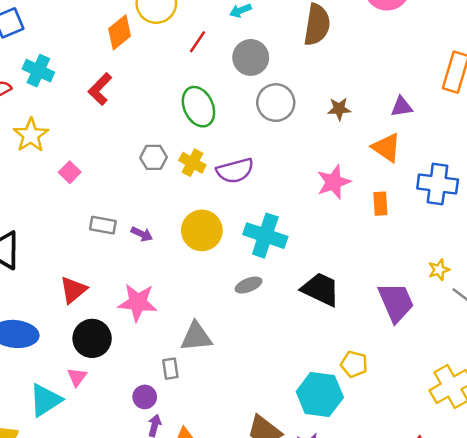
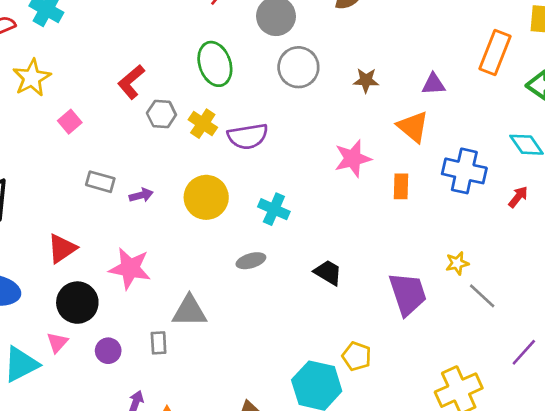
red L-shape: (100, 89) -> (131, 82), moved
purple arrow: (142, 234) -> (141, 195), turned -45
cyan cross: (265, 236) -> (274, 209), size x0.7
black trapezoid: (321, 289) -> (328, 272), size x0.7
purple circle: (145, 397) -> (108, 351), moved

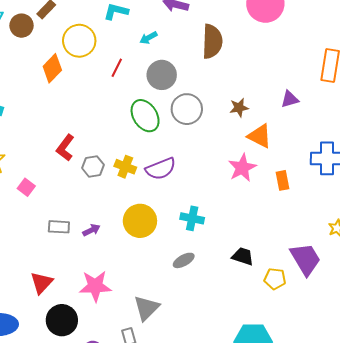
green ellipse: (215, 64) -> (145, 116), moved
orange triangle: (413, 127) -> (260, 136), moved
gray triangle: (189, 311) -> (146, 308), turned -32
yellow pentagon: (357, 356) -> (275, 279), moved

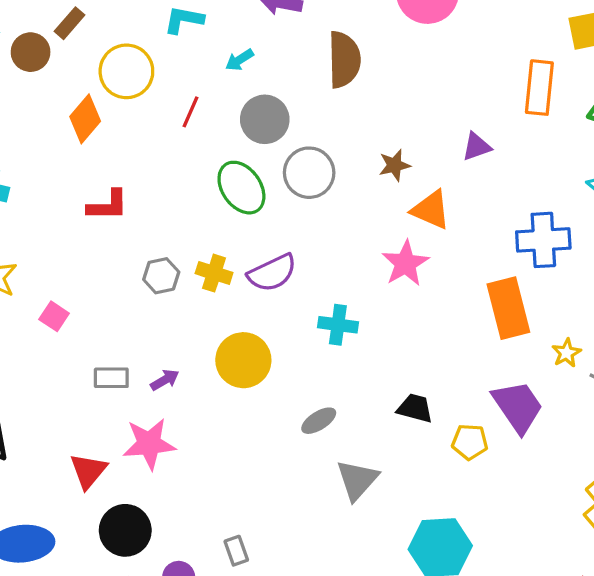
red L-shape: (65, 148) -> (108, 205), moved, turned -124
orange rectangle: (283, 180) -> (508, 308), moved, size x1.8
cyan cross: (192, 218) -> (338, 325), moved
pink star: (95, 286) -> (149, 444), moved
gray triangle: (146, 308) -> (357, 480), moved

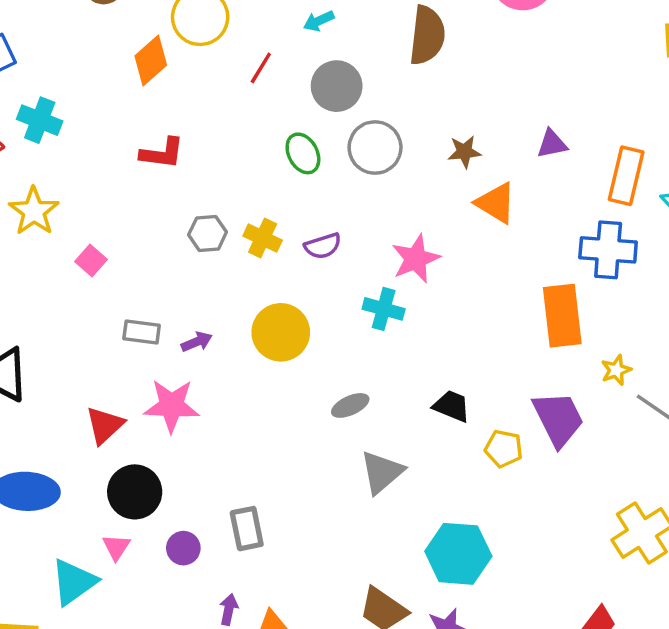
orange rectangle: (539, 88) -> (626, 176), moved
green ellipse: (241, 188) -> (303, 153), size x0.7
pink star: (405, 263) -> (416, 259), moved
purple semicircle: (272, 273) -> (323, 246), size x0.7
gray rectangle: (236, 551) -> (247, 529), size x1.4

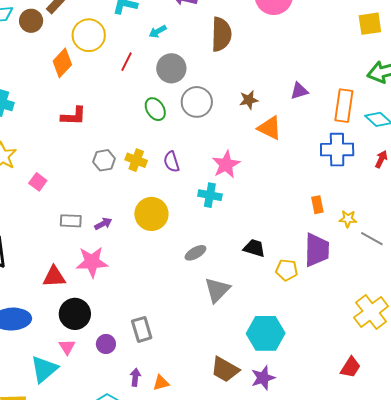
purple semicircle: (323, 246) -> (171, 162), turned 95
orange rectangle: (562, 316) -> (317, 205), moved, size x0.5
yellow star: (616, 370) -> (348, 219), turned 30
purple trapezoid: (558, 419) -> (317, 250), turned 33
red triangle: (105, 425) -> (54, 277), turned 45

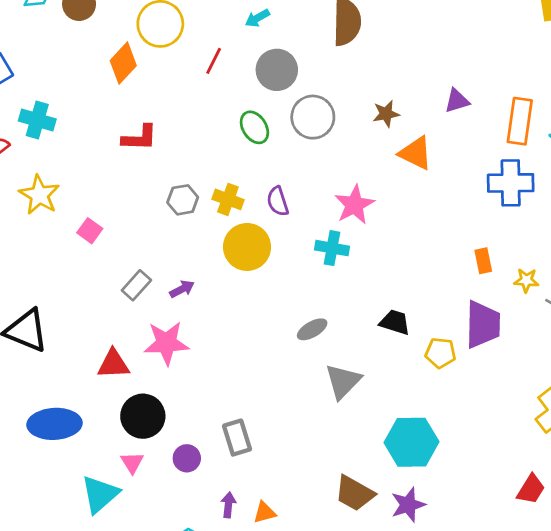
yellow circle: (151, 214) -> (247, 247), moved
gray rectangle: (71, 221) -> (136, 285), turned -50

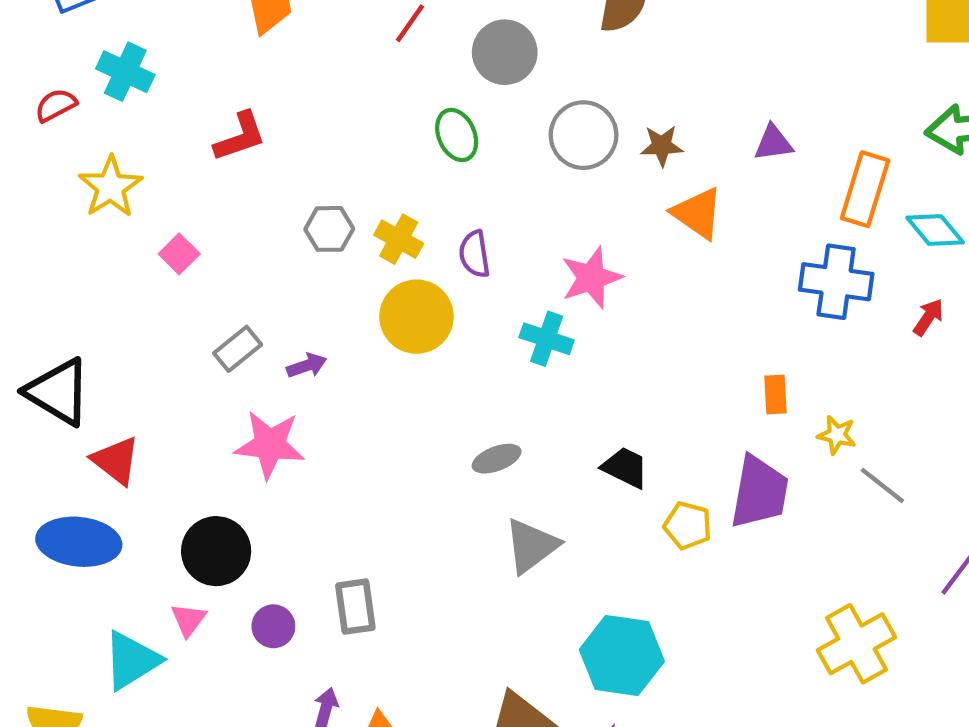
gray circle: (313, 117) -> (584, 135), moved
red L-shape: (140, 138) -> (240, 137), moved, turned -30
red triangle: (113, 364) -> (116, 461), moved, turned 32

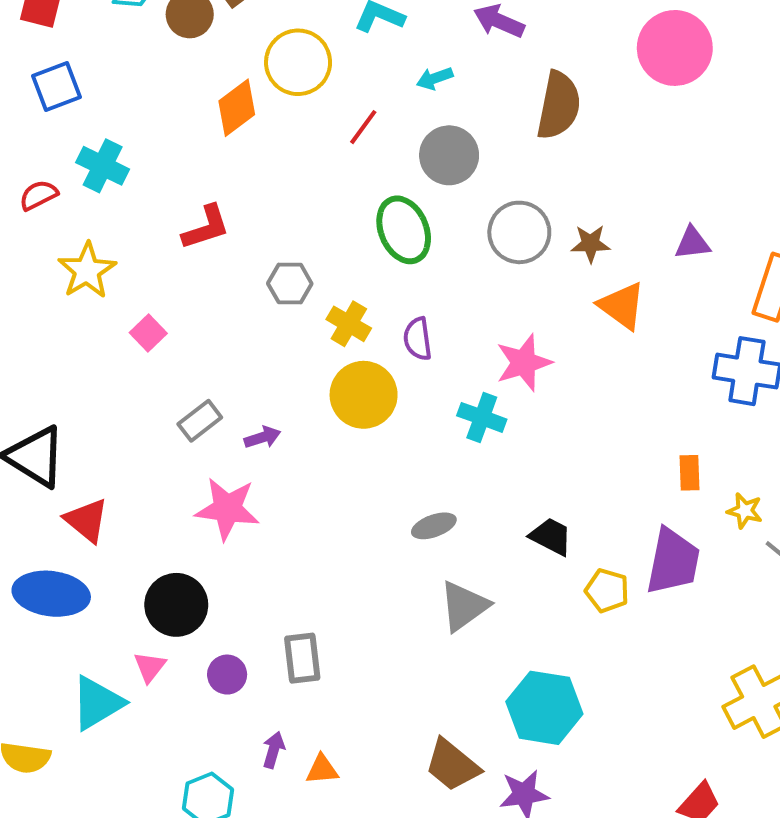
green ellipse: (457, 135) -> (404, 230), size x1.4
gray hexagon: (329, 229) -> (290, 283), moved

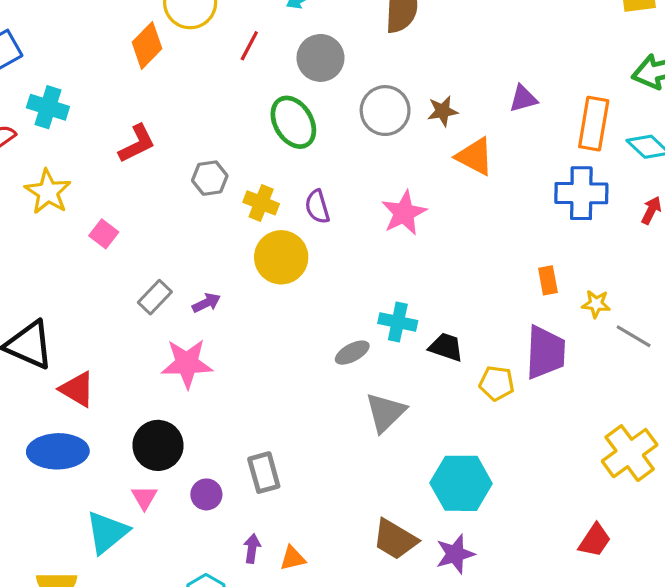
cyan cross: (482, 417) -> (398, 322), moved

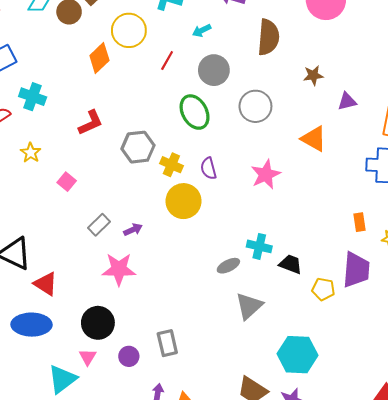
brown star: (443, 111) -> (313, 75), moved
gray hexagon: (210, 178) -> (138, 147), size x1.4
yellow star: (48, 192) -> (31, 153), size x0.7

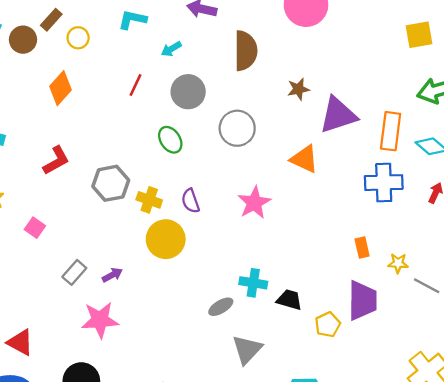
yellow circle: (129, 30) -> (78, 38), moved, size x0.6
purple triangle: (347, 101) -> (338, 115), size x1.8
green ellipse: (195, 112) -> (170, 140), size x0.7
yellow pentagon: (323, 289) -> (328, 325), turned -30

